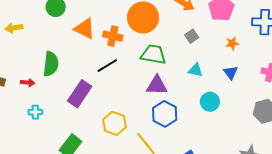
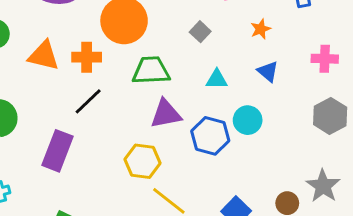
blue hexagon: (165, 114) -> (210, 136), moved
yellow hexagon: (114, 123) -> (142, 161), moved

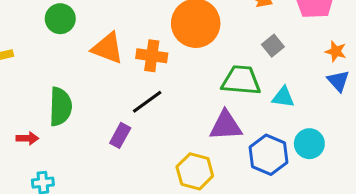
orange star: (261, 29) -> (336, 51), turned 30
green trapezoid: (151, 71) -> (241, 80), moved
blue triangle: (268, 71) -> (338, 81), moved
purple rectangle: (58, 151) -> (120, 135), moved, size x0.6

